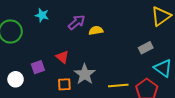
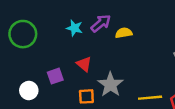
cyan star: (42, 15) -> (74, 28), moved

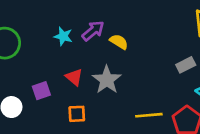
yellow semicircle: (124, 33) -> (119, 42), turned 42
gray star: (110, 84) -> (107, 80), moved

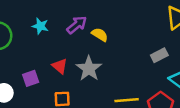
cyan star: (63, 36) -> (40, 26), moved

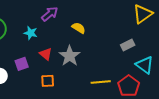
purple arrow: (77, 25) -> (50, 14), moved
cyan star: (40, 26) -> (31, 33), moved

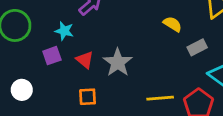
yellow semicircle: (79, 28) -> (172, 24), moved
purple square: (22, 64) -> (52, 56), moved

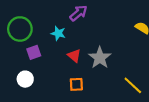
purple square: (52, 56) -> (34, 52), moved
yellow line: (160, 98) -> (133, 85), turned 48

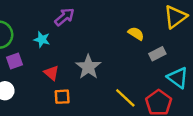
red triangle: (74, 56) -> (51, 73), moved

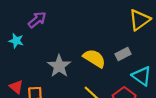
yellow semicircle: (136, 34) -> (94, 58), moved, size x1.5
red triangle: (51, 73) -> (16, 87), moved

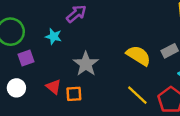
gray star: (59, 66) -> (86, 64), moved

